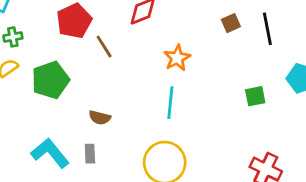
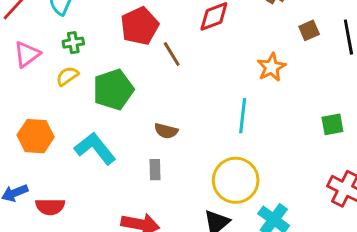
orange star: (177, 58) -> (271, 67), moved
green square: (255, 96) -> (332, 124), moved
cyan L-shape: (50, 153) -> (95, 148), moved

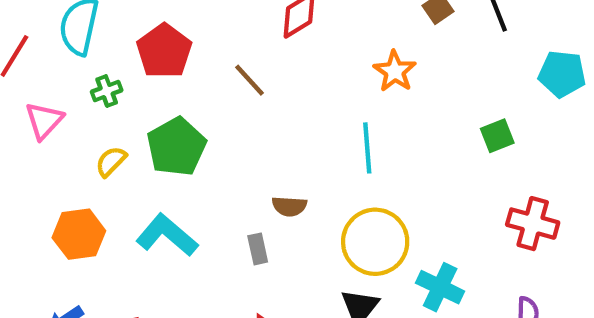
red pentagon: (140, 26) -> (164, 51), moved
yellow semicircle: (67, 76) -> (111, 161), moved
brown semicircle: (166, 131) -> (289, 206), moved

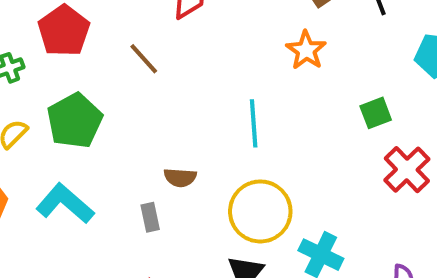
orange star: (395, 71) -> (306, 50), moved
red cross: (533, 224) -> (407, 170), moved, turned 30

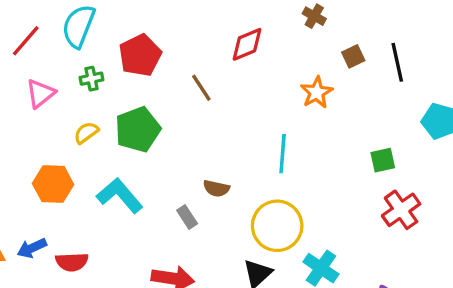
orange star: (306, 50) -> (317, 92), moved
gray rectangle: (150, 217) -> (187, 217), turned -30

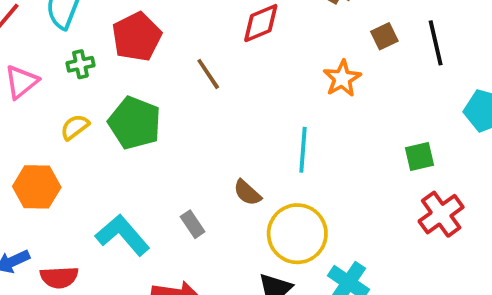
green pentagon: (138, 129) -> (135, 123), turned -30
brown semicircle: (216, 188) -> (247, 193), moved, turned 30
cyan L-shape: (120, 195) -> (123, 235), moved

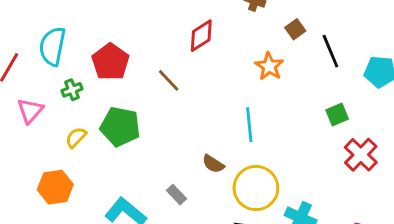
black line: (436, 43) -> (330, 51), moved

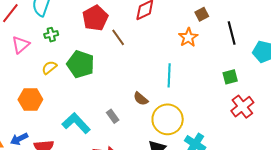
brown square: (295, 29) -> (202, 14), moved
red pentagon: (110, 62) -> (95, 18), moved

